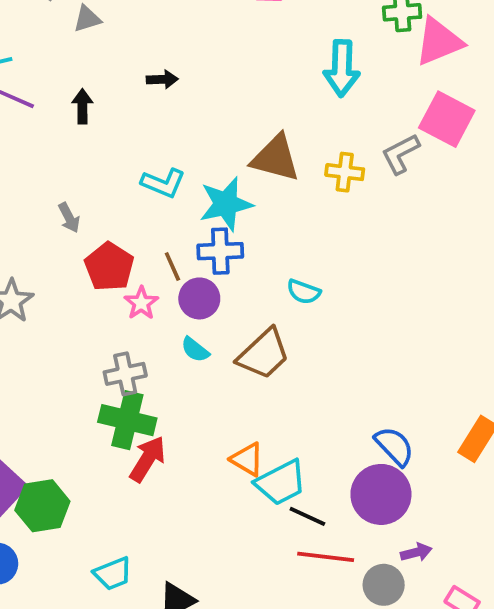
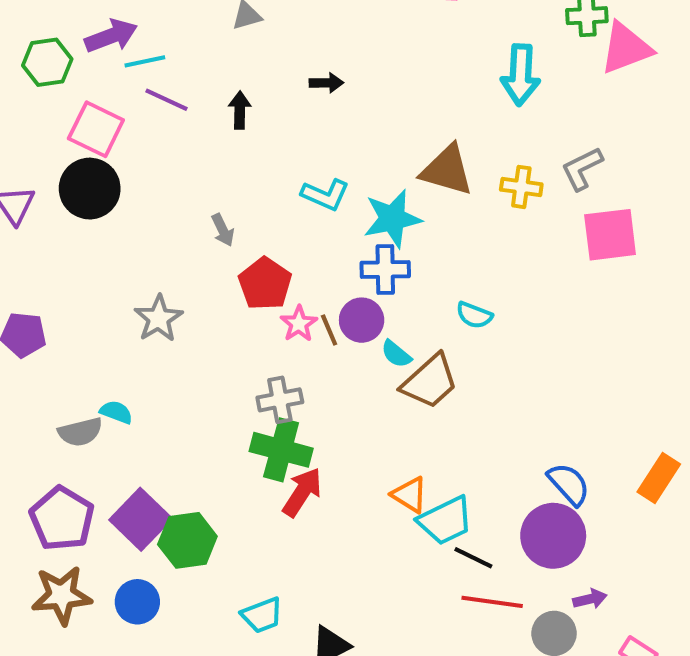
pink square: (447, 119) -> (610, 235), moved, turned -36
brown line: (172, 266) -> (329, 330), moved
cyan semicircle: (195, 350) -> (396, 354), moved

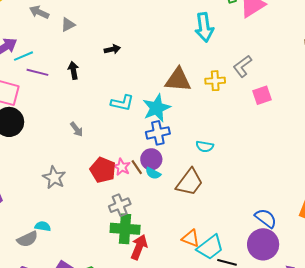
pink square: (610, 235) -> (262, 95), size x0.7
red pentagon: (265, 284) -> (103, 170), moved
cyan semicircle: (396, 354) -> (153, 173), moved

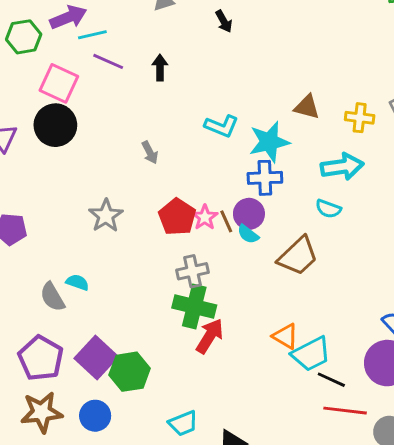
cyan arrow: (204, 27) -> (342, 167), moved, turned -100
black arrow: (112, 49) -> (224, 21), moved, turned 63
brown triangle: (178, 80) -> (307, 107), size x0.7
gray semicircle: (27, 239) -> (52, 297), turned 75

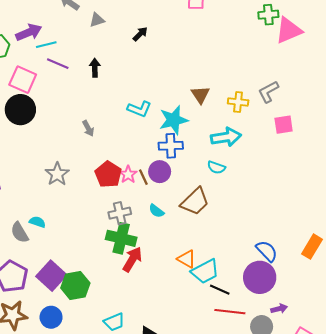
black arrow: (224, 21) -> (140, 34), turned -105
brown triangle: (307, 107) -> (200, 95), turned 42
cyan semicircle: (248, 234) -> (156, 211), moved

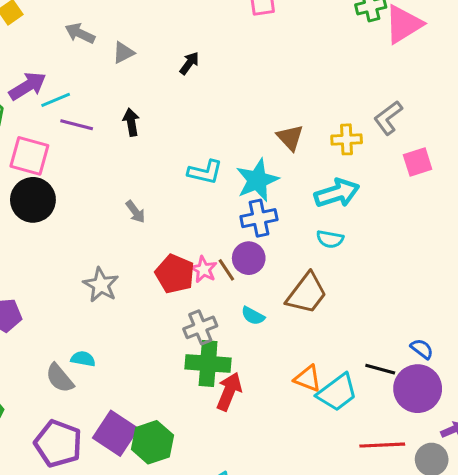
blue semicircle: (267, 251) -> (422, 349), size x0.7
black line: (220, 290) -> (380, 369), moved

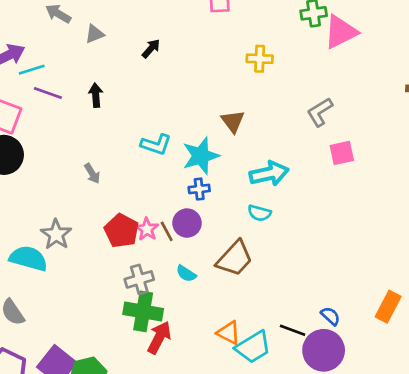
yellow cross: (347, 139) -> (260, 59), moved
blue cross: (259, 218) -> (199, 189), size x0.7
cyan semicircle: (83, 359) -> (28, 258), moved, size x1.8

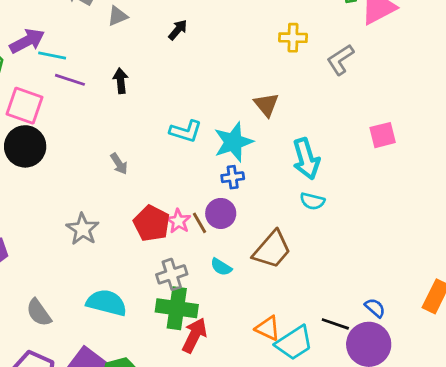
cyan line: (32, 70) -> (52, 56), turned 30
gray L-shape: (320, 112) -> (340, 60), moved
cyan arrow: (269, 174) -> (306, 159), turned 87
cyan semicircle: (259, 213) -> (312, 201), moved
cyan semicircle: (28, 258) -> (106, 303), moved

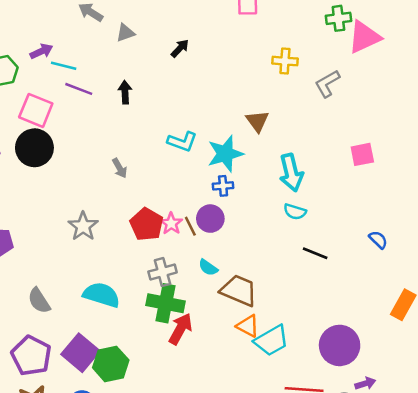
purple arrow: (27, 41) -> (41, 51), size x0.7
brown trapezoid: (272, 250) -> (239, 290), moved, turned -111
blue semicircle: (375, 308) -> (378, 240), moved
black line: (335, 324) -> (315, 253), moved

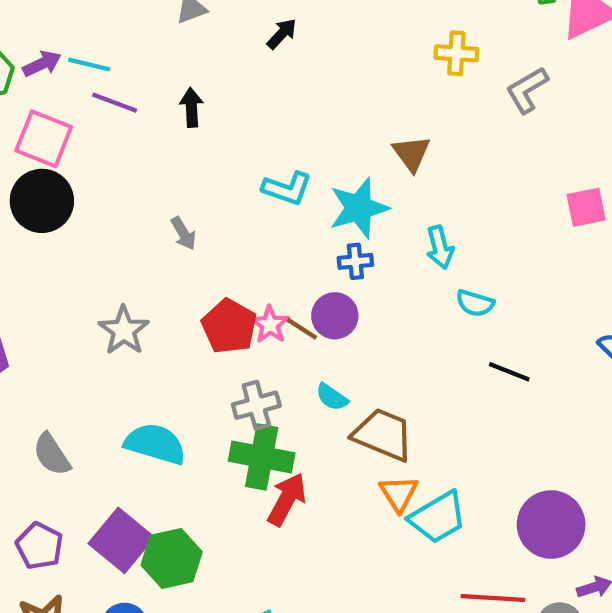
purple arrow: (41, 51) -> (42, 64), moved
cyan arrow: (291, 173) -> (440, 247), moved, size x0.7
brown line: (190, 226) -> (302, 329), turned -30
orange triangle: (248, 326) -> (399, 493), turned 30
purple pentagon: (31, 356) -> (39, 546), size x0.7

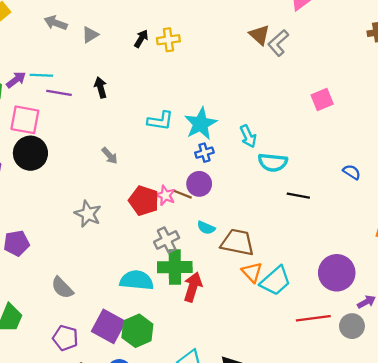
yellow cross: (456, 53) -> (168, 40), moved
brown triangle: (411, 153) -> (260, 35), moved
cyan semicircle: (475, 303) -> (273, 162), size x1.4
cyan semicircle: (155, 444) -> (137, 280), moved

